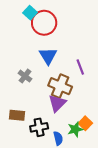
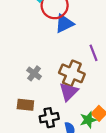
blue triangle: (48, 56) -> (64, 24), moved, turned 36
gray cross: (25, 76) -> (34, 73), moved

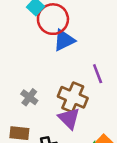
purple triangle: (69, 92) -> (69, 118), turned -30

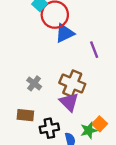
purple line: (98, 74) -> (94, 50), moved

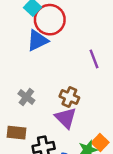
blue triangle: (65, 33) -> (37, 41), moved
brown cross: (72, 83) -> (69, 97), size x0.7

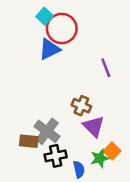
gray cross: (26, 97) -> (47, 131), moved, size x1.5
purple triangle: (66, 118) -> (94, 126), moved

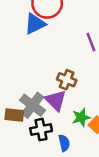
purple triangle: (94, 126) -> (56, 100), moved
green star: (100, 158) -> (81, 117), moved

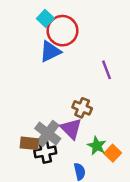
green star: (81, 117) -> (97, 146), turned -30
black cross: (41, 130) -> (45, 152), moved

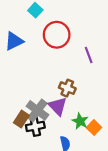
red circle: (62, 31) -> (57, 35), moved
blue triangle: (50, 51) -> (14, 41), moved
brown rectangle: (29, 143) -> (21, 119), turned -63

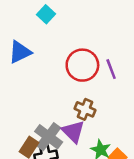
red circle: (57, 35) -> (82, 65), moved

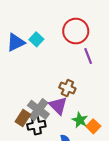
cyan square: (46, 14) -> (36, 39), moved
red circle: (82, 65) -> (76, 31), moved

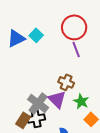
purple line: (88, 56) -> (76, 49), moved
brown rectangle: (23, 118) -> (23, 120), moved
green star: (80, 120) -> (81, 101), moved

